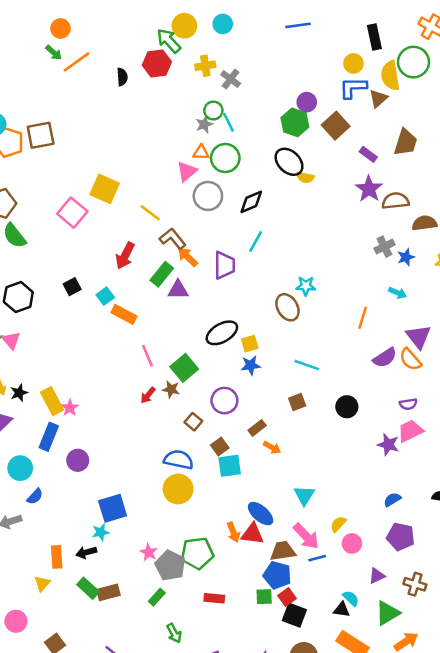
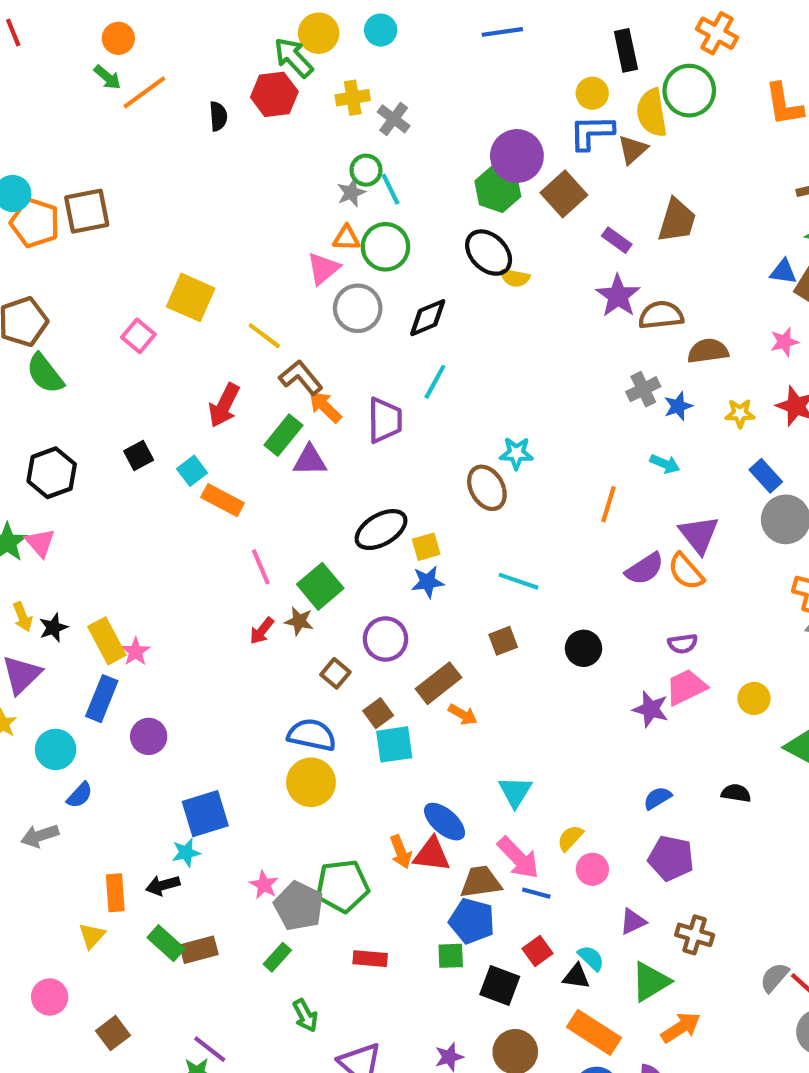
purple circle: (307, 102) -> (517, 156), size x1.6
pink square: (72, 213) -> (138, 336), size x0.7
brown rectangle: (257, 428) -> (438, 683), size x1.5
blue line: (317, 558) -> (536, 893), turned 30
red square: (287, 597) -> (537, 951), moved

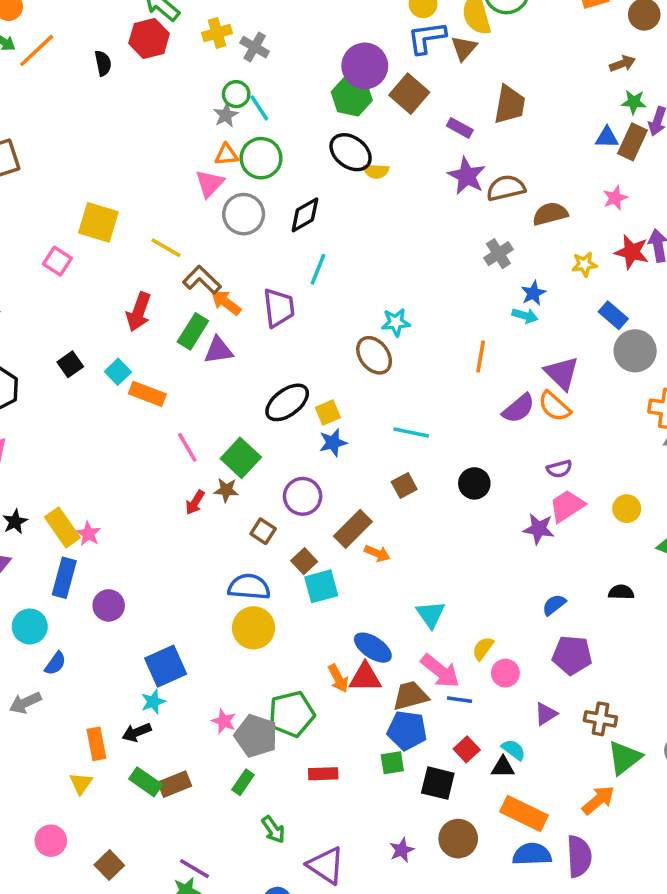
blue star: (678, 406) -> (533, 293), moved
green triangle: (650, 982) -> (624, 758), moved

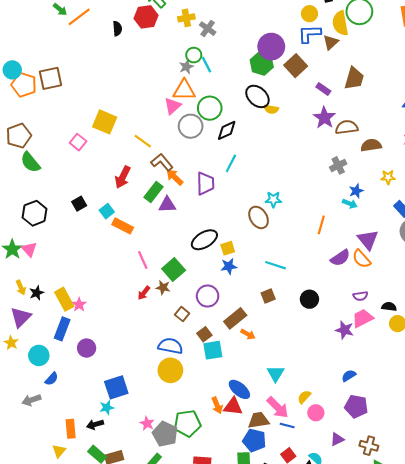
orange triangle: (226, 155) -> (184, 90), size x1.6
green circle: (261, 158) -> (210, 108), moved
black semicircle: (621, 592) -> (389, 307), moved

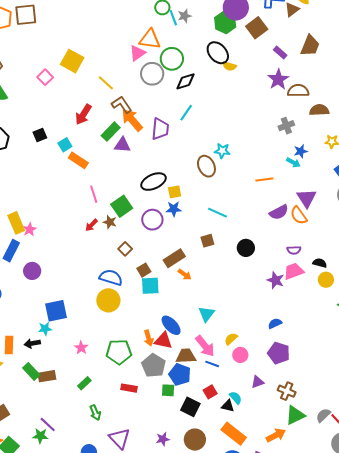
gray star: (186, 67) -> (185, 16), moved
orange arrow: (175, 177) -> (132, 120), size x1.4
orange line: (321, 225) -> (264, 180), turned 60
purple circle: (208, 296) -> (152, 220), moved
gray pentagon: (165, 434) -> (154, 366), moved

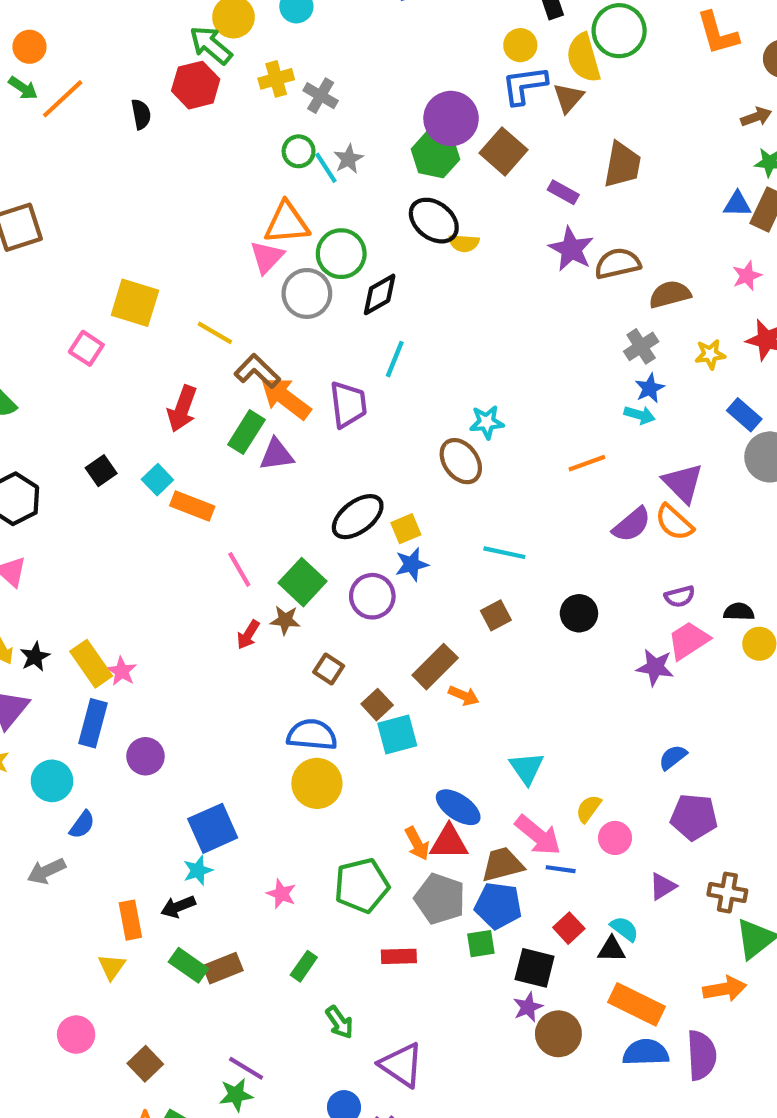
gray cross: (286, 126) -> (641, 346), moved
orange arrow: (276, 435) -> (725, 989), turned 30
purple star: (163, 439) -> (528, 1007), moved

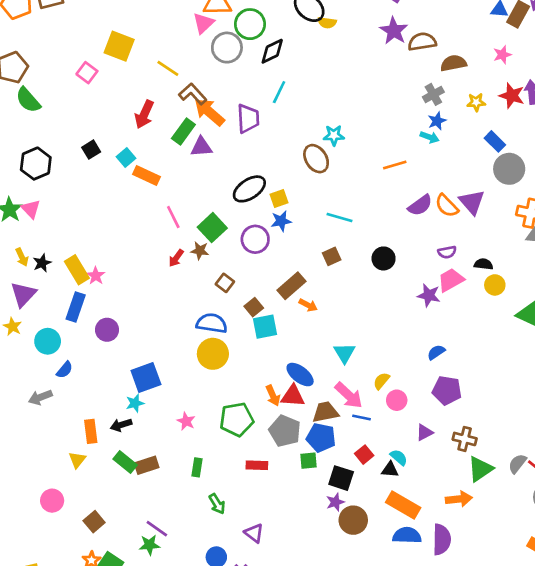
purple triangle: (683, 483) -> (472, 202), moved
green rectangle: (304, 966) -> (197, 467), turned -30
purple triangle: (402, 1065) -> (254, 533), size x0.7

